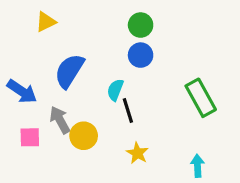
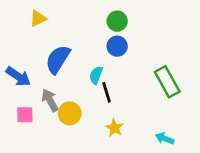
cyan arrow: (198, 166) -> (165, 138), turned -66

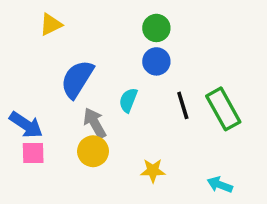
blue arrow: (18, 76) -> (26, 125), moved
black line: (107, 92) -> (183, 105), moved
gray arrow: (50, 100) -> (95, 123), moved
yellow star: (115, 128) -> (153, 171), turned -30

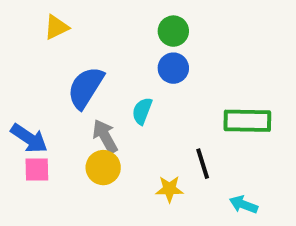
black line: (183, 105) -> (203, 164), moved
green rectangle: (223, 109) -> (247, 121), turned -60

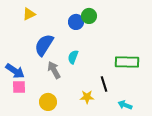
blue circle: (173, 68) -> (76, 22), moved
yellow circle: (103, 168) -> (48, 102), moved

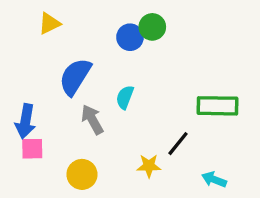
blue arrow: (15, 71) -> (25, 121), turned 66
black line: (104, 84) -> (178, 144), turned 56

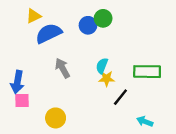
blue semicircle: (75, 77) -> (49, 33), moved, turned 32
cyan semicircle: (125, 97) -> (102, 66), moved
gray arrow: (92, 120) -> (63, 68), moved
yellow star: (149, 166) -> (107, 79), moved

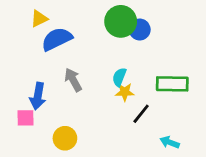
green circle: (103, 18) -> (121, 21), size x1.5
blue circle: (88, 25) -> (140, 30), moved
blue arrow: (17, 82) -> (38, 96), moved

